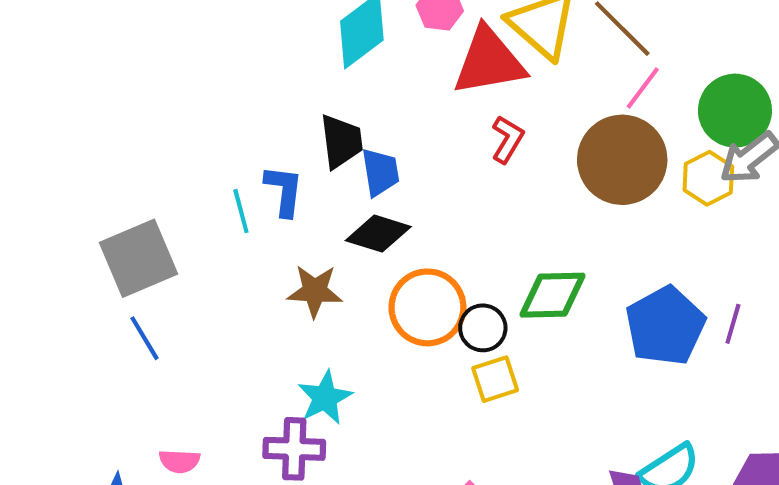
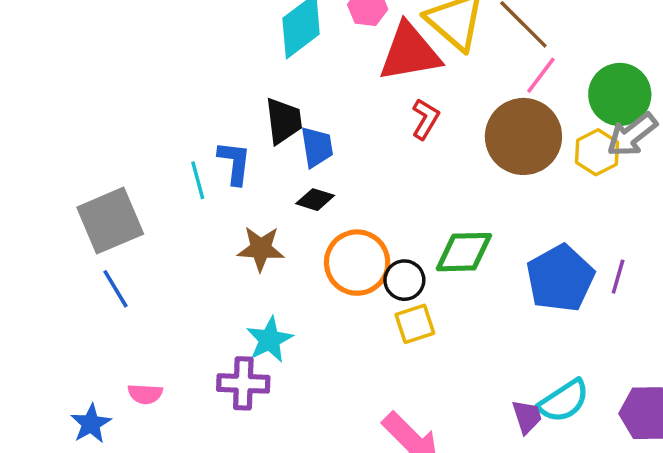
black diamond: (378, 234) -> (315, 200), size x0.7

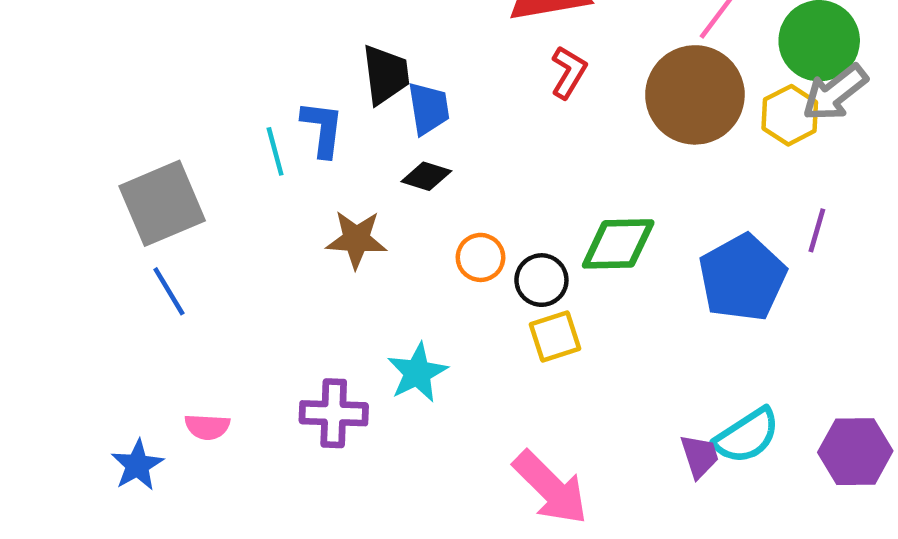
orange circle: (357, 263) -> (480, 257), size x0.6
purple line: (618, 277) -> (817, 230), moved
cyan star: (270, 340) -> (417, 373), moved

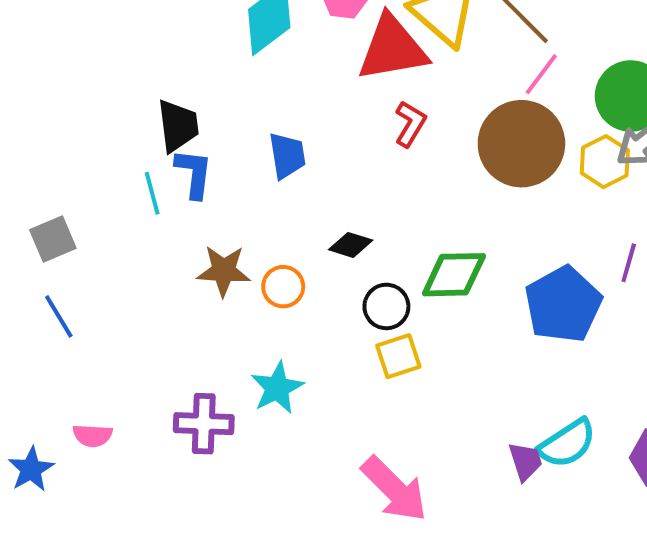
black trapezoid: (386, 75) -> (178, 126), moved
black diamond: (426, 176) -> (351, 245), moved
gray square: (162, 203) -> (53, 239), size x0.6
orange circle: (480, 257) -> (283, 287), moved

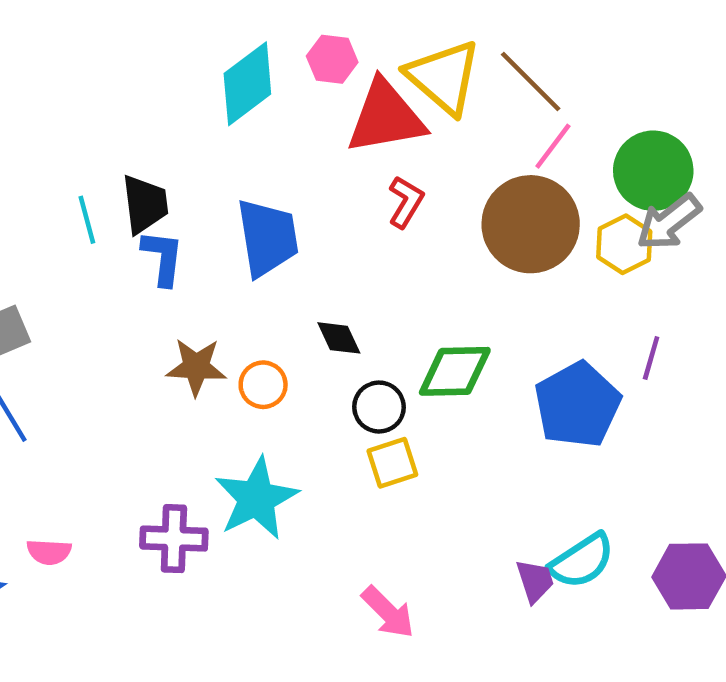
blue trapezoid: (287, 156) -> (268, 238), size x1.5
cyan line: (152, 193) -> (87, 220), moved
black diamond: (351, 245) -> (339, 338), turned 48
cyan star: (277, 388) -> (256, 498), size x1.4
pink arrow: (394, 489) -> (388, 612), size x0.7

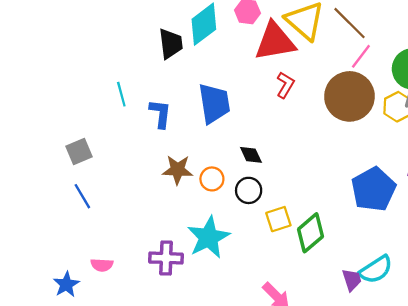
black trapezoid: (145, 204) -> (171, 44), moved
green diamond: (455, 371) -> (311, 233), moved, turned -39
black circle: (379, 407) -> (249, 190), moved

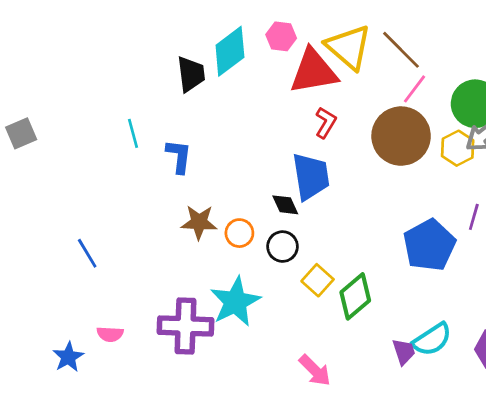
blue trapezoid: (214, 103) -> (311, 176), moved
gray square: (79, 151) -> (21, 133), moved
yellow square: (278, 219) -> (318, 280), turned -30
purple cross: (166, 258) -> (186, 326), size x1.4

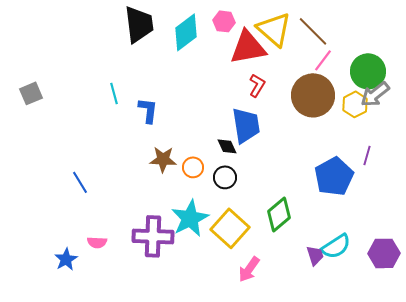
black trapezoid: (191, 74) -> (139, 24), moved, size x1.4
yellow square: (318, 280) -> (230, 228), moved, size x1.6
pink arrow: (315, 370) -> (249, 269), turned 80

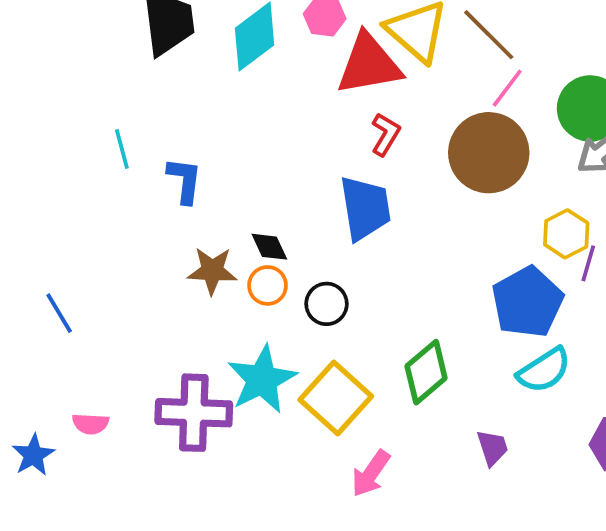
yellow hexagon: (355, 104) -> (566, 234), moved
black diamond: (227, 146) -> (269, 247), moved
cyan semicircle: (336, 246) -> (544, 370), moved

